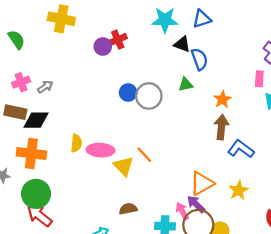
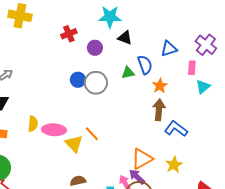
blue triangle: (202, 19) -> (169, 49), moved
purple circle: (103, 46) -> (95, 48), moved
blue semicircle: (199, 59) -> (145, 65), moved

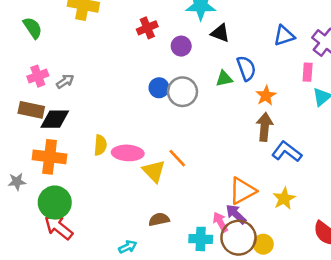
blue triangle: (169, 49) -> (284, 36), moved

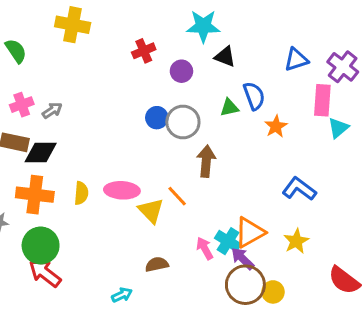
pink rectangle: (308, 72) -> (322, 100), size x1.5
brown arrow: (265, 127) -> (206, 161), moved
yellow semicircle: (100, 145) -> (81, 193), moved
pink arrow: (220, 222) -> (205, 248), moved
cyan cross: (201, 239) -> (228, 241), moved, turned 30

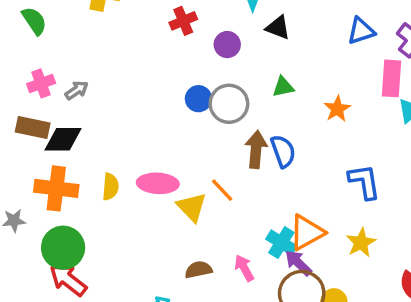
blue semicircle: (254, 96) -> (283, 151), moved
blue L-shape: (299, 189) -> (364, 182), turned 44
pink arrow: (205, 248) -> (244, 268), moved

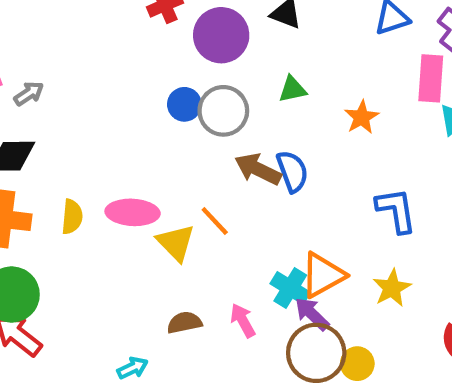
purple circle: (227, 45) -> (221, 35), size x1.6
brown arrow: (256, 149) -> (258, 169), turned -69

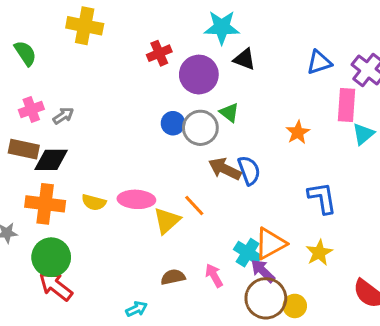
green triangle: (292, 89) -> (229, 113), moved, turned 50
yellow semicircle: (72, 217) -> (94, 202), turned 100
yellow triangle: (176, 243) -> (167, 221), turned 32

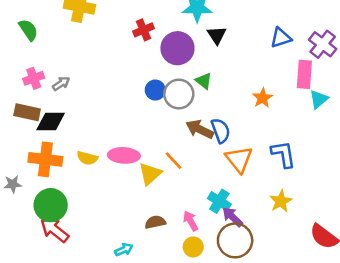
black triangle: (245, 59) -> (217, 35), turned 36
orange triangle: (270, 244) -> (239, 159), moved, turned -40
yellow circle: (295, 306) -> (193, 247), moved

